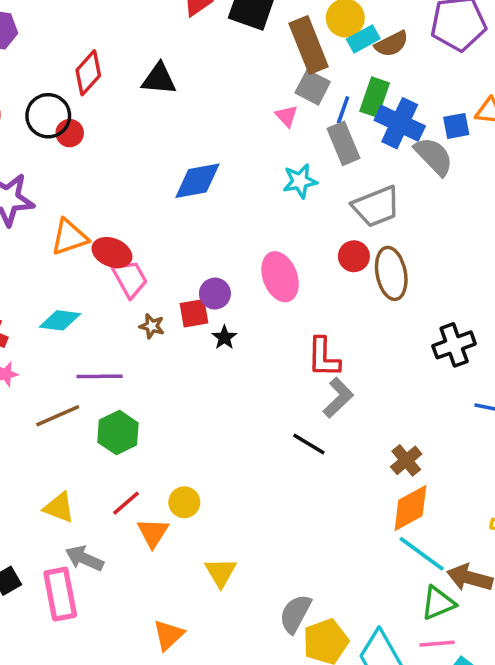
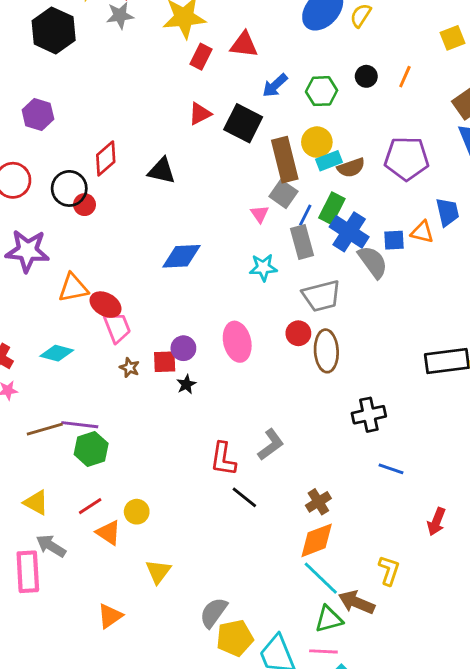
red L-shape: (324, 357) -> (223, 459), moved
purple line: (100, 376) -> (80, 425), moved
black line: (309, 444) -> (244, 497), moved
orange triangle: (153, 533) -> (108, 533), turned -36

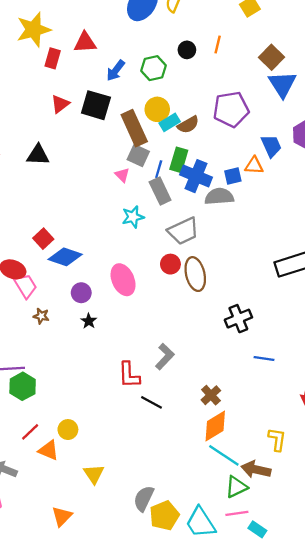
blue diamond: (181, 256) -> (65, 257), moved, turned 32
gray semicircle: (373, 262) -> (219, 196), turned -48
red square: (165, 362) -> (43, 239), moved, turned -30

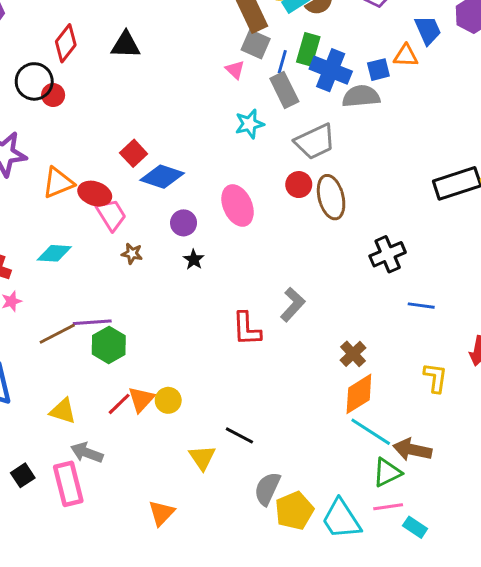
black line: (151, 402) -> (239, 435), moved
yellow L-shape: (277, 439) -> (435, 378), moved
orange triangle: (48, 450) -> (141, 399), moved, turned 50

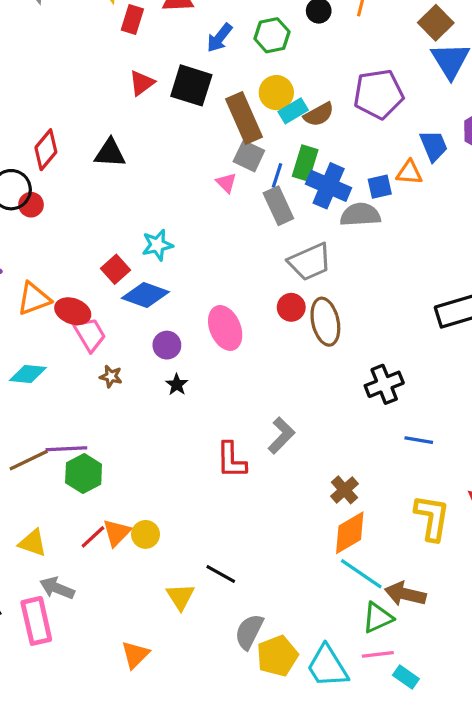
cyan star: (249, 124) -> (157, 245), moved
yellow L-shape: (435, 378) -> (432, 518), size x1.4

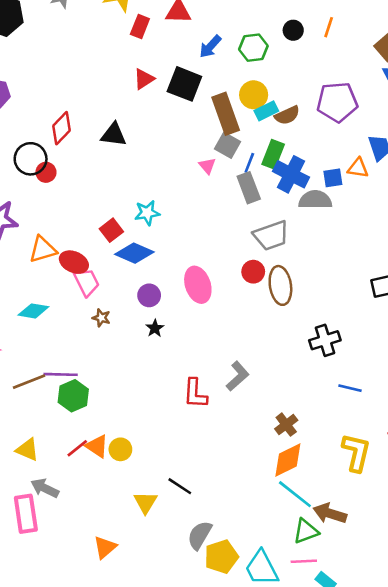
orange triangle: (117, 533) -> (97, 446), turned -45

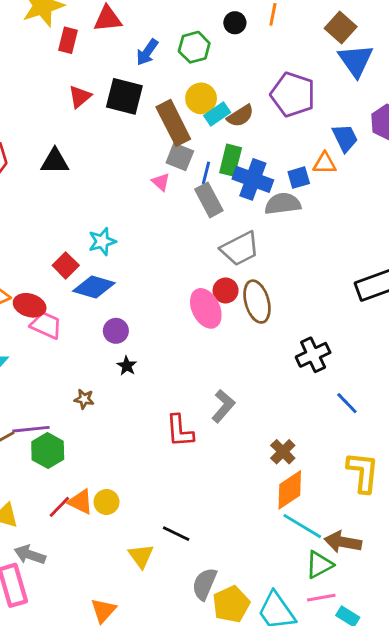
purple pentagon: (337, 102) -> (293, 95), turned 30
pink trapezoid: (87, 282) -> (46, 325), turned -32
pink ellipse: (198, 285) -> (206, 308), moved
brown star: (101, 318) -> (84, 399), moved
blue line: (350, 388) -> (347, 403), turned 40

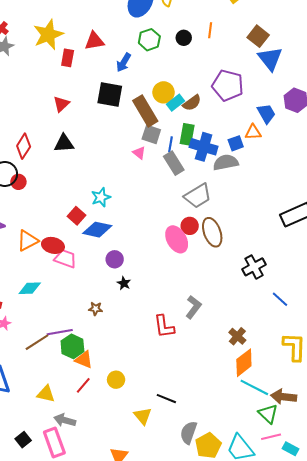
green hexagon: (194, 47) -> (149, 40), moved
red triangle: (80, 97) -> (61, 104), moved
orange triangle: (80, 502) -> (84, 360), moved
green triangle: (319, 565) -> (268, 414), turned -45

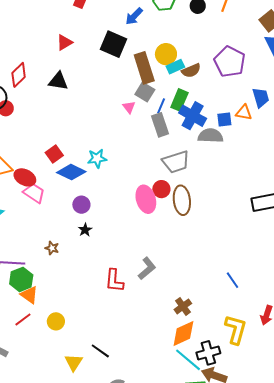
cyan star: (101, 197) -> (97, 158), moved
black cross: (254, 267) -> (208, 353), moved

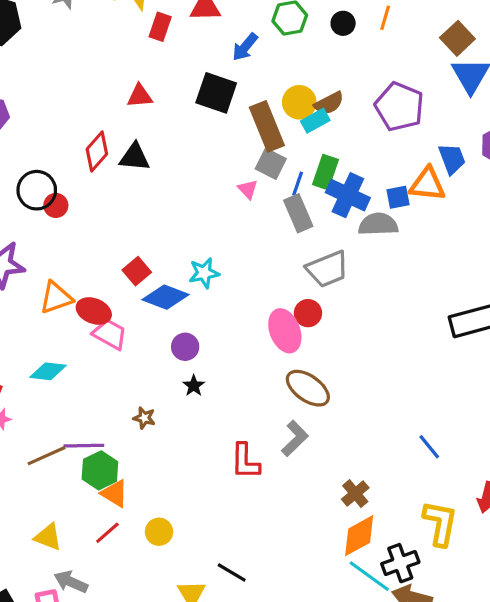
red triangle: (64, 42) -> (140, 96), turned 30
brown semicircle: (191, 71) -> (329, 103), moved
red diamond: (19, 75) -> (97, 151), moved
orange triangle: (244, 113) -> (427, 184), size x1.4
brown ellipse: (182, 200) -> (308, 388), moved, turned -44

